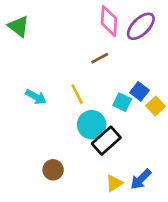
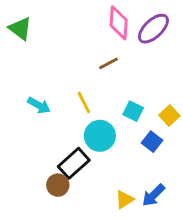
blue square: (139, 91) -> (152, 142), moved
black rectangle: (106, 141) -> (74, 163), moved

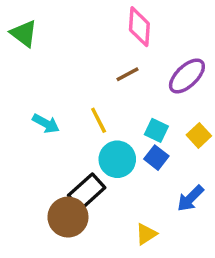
purple ellipse: (153, 29) -> (187, 76), moved
blue square: (152, 142) -> (156, 158), moved
brown circle: (58, 185) -> (68, 217), size x1.5
blue arrow: (153, 195) -> (190, 198), moved

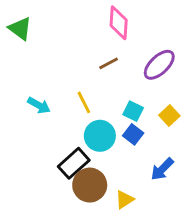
brown circle: (68, 217) -> (90, 185), moved

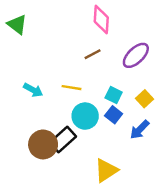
yellow line: (84, 102) -> (72, 88), turned -54
blue arrow: (162, 169) -> (140, 130), moved
brown circle: (90, 185) -> (43, 144), moved
yellow triangle: (124, 200) -> (106, 170), size x1.5

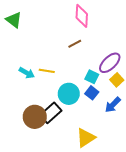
purple ellipse: (136, 55) -> (110, 63), moved
yellow line: (72, 88) -> (47, 71), moved

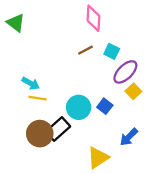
yellow line: (47, 71) -> (37, 98), moved
cyan square: (92, 77) -> (112, 51), moved
blue arrow: (113, 105) -> (129, 137), moved

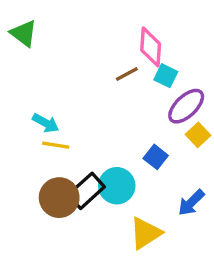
pink diamond: (93, 18) -> (151, 47), moved
cyan circle: (79, 107) -> (117, 186), moved

